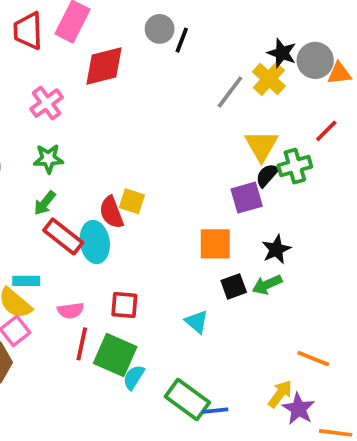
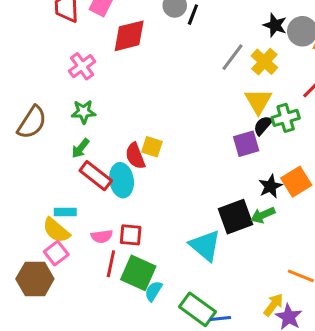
yellow cross: (269, 79) -> (264, 62), moved
orange square: (215, 244) -> (296, 182), moved, turned -32
black square: (234, 286) -> (235, 217), size x1.6
red square: (124, 305) -> (131, 235), moved
cyan triangle: (197, 322) -> (205, 246), size x1.6

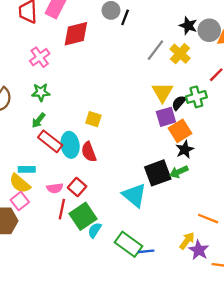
yellow triangle: (258, 101) -> (162, 92), moved
red semicircle: (135, 156) -> (89, 152), moved
orange square: (296, 182) -> (180, 131), moved
red square: (131, 235) -> (77, 187), turned 36
green square: (138, 273) -> (83, 216), turned 32

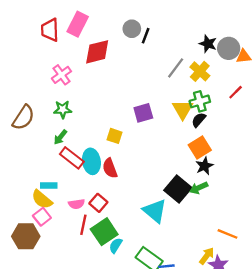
green cross: (196, 97) -> (200, 101), moved
purple square: (166, 117) -> (143, 113), moved
black square: (158, 173) -> (178, 189), turned -30

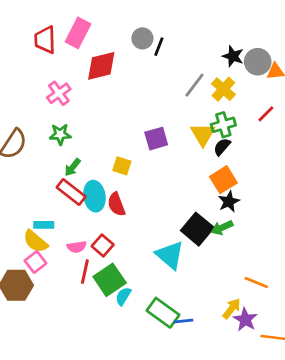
green arrow: (60, 137) -> (73, 167), moved

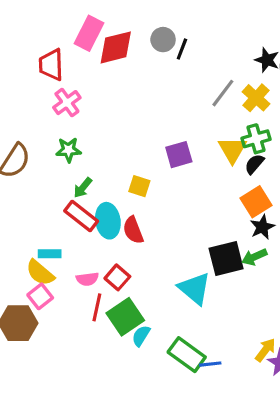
red trapezoid: (45, 40) -> (51, 65), moved
red diamond: (101, 66) -> (116, 47), moved
black square: (197, 229) -> (226, 259), turned 36

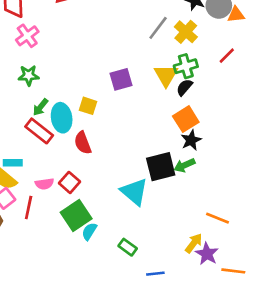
cyan ellipse: (108, 221) -> (62, 118), moved
red line: (97, 307) -> (29, 208), moved
green rectangle: (187, 355) -> (128, 247), size x0.6
blue line: (210, 364) -> (155, 274), moved

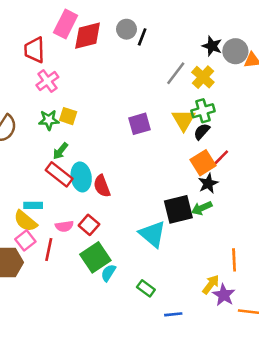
red line: (227, 56) -> (221, 157), moved
yellow square: (88, 106) -> (68, 116), moved
cyan ellipse: (62, 118) -> (81, 177), moved
orange line: (217, 218) -> (234, 260), turned 65

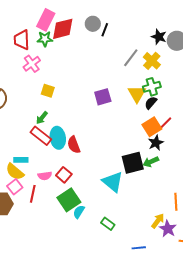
green star: (49, 120) -> (45, 39), moved
blue line: (173, 314) -> (139, 248), moved

